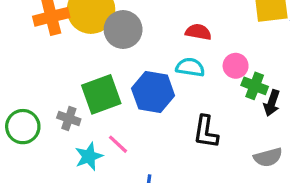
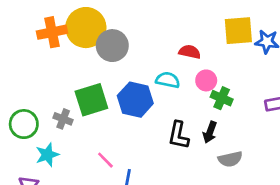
red semicircle: (198, 32) -> (190, 52), moved
black arrow: (272, 103) -> (210, 132), moved
pink line: (118, 144) -> (105, 160), moved
cyan star: (89, 156) -> (47, 155), moved

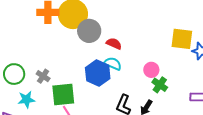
red semicircle: (190, 52) -> (114, 44), moved
cyan semicircle: (168, 80) -> (113, 64), moved
green square: (91, 100) -> (63, 94), moved

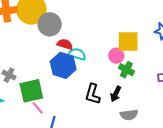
yellow square: (182, 39) -> (128, 41), moved
red semicircle: (114, 44) -> (65, 44), moved

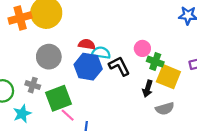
gray circle: (50, 24) -> (49, 57), moved
yellow square: (128, 41) -> (168, 77), moved, turned 30
black L-shape: (93, 94) -> (119, 66), moved, turned 145

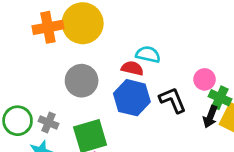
cyan semicircle: (101, 53) -> (148, 54), moved
gray cross: (33, 85) -> (48, 122), moved
black arrow: (148, 89) -> (210, 117), moved

